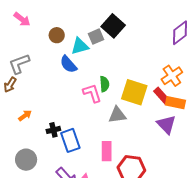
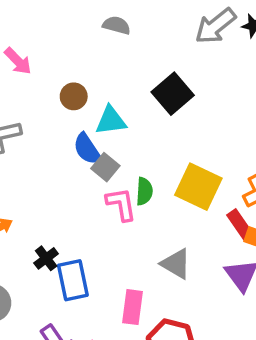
gray square: (96, 37) -> (105, 167), moved, turned -35
yellow square: (134, 92) -> (198, 187), moved
gray triangle: (117, 115) -> (176, 264), moved, turned 30
black cross: (53, 130) -> (46, 258), turned -32

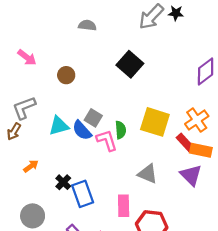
cyan triangle: (111, 120) -> (59, 126), moved
blue semicircle: (87, 149) -> (82, 130), moved

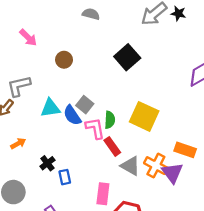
orange cross: (197, 120) -> (156, 166), moved, turned -35
red rectangle: (185, 143) -> (112, 146), moved
blue rectangle: (83, 194) -> (65, 177), size x0.6

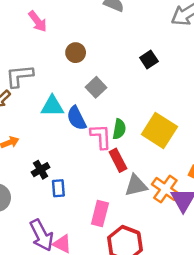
black square: (127, 57) -> (149, 60), size x0.6
gray square: (85, 105) -> (96, 87), moved
gray triangle: (130, 166) -> (136, 185), turned -50

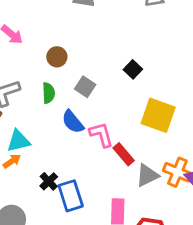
black square: (149, 60) -> (133, 69), moved
cyan triangle: (52, 106) -> (19, 141), moved
green semicircle: (119, 129) -> (49, 93), moved
blue rectangle: (58, 188) -> (71, 196), size x1.6

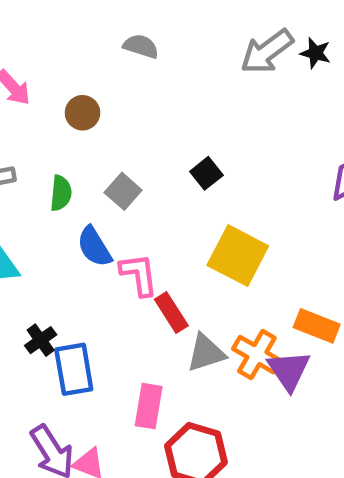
brown circle: (57, 57) -> (83, 113), moved

